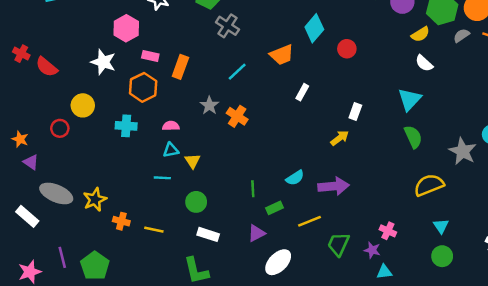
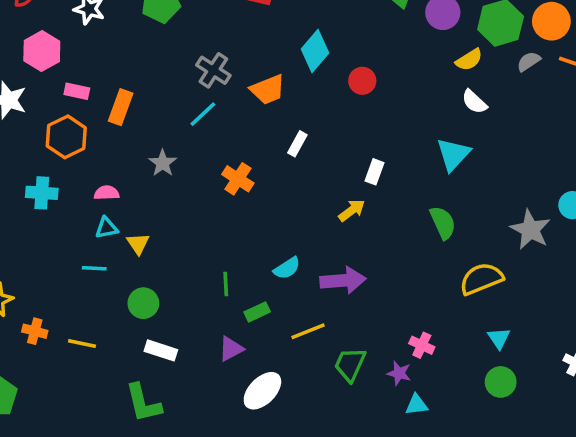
gray cross: (227, 26) -> (213, 70), moved
orange cross: (237, 116) -> (238, 179), moved
green semicircle: (413, 137) -> (443, 223), moved

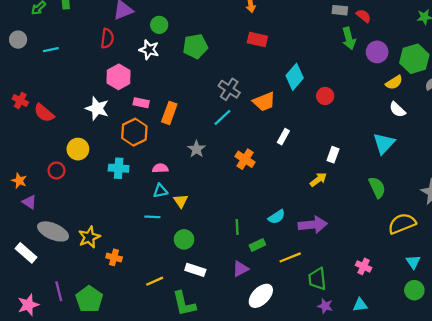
yellow line: (82, 343) -> (155, 281), moved, turned -36
green trapezoid: (350, 364) -> (317, 279), turned -30
purple star: (399, 373) -> (325, 306), moved

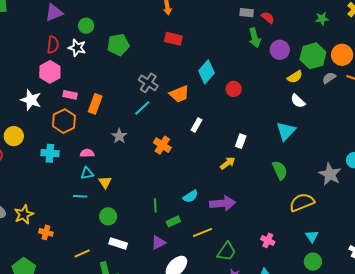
red semicircle: (107, 38) -> (53, 45), moved
green trapezoid: (317, 279) -> (227, 252), turned -140

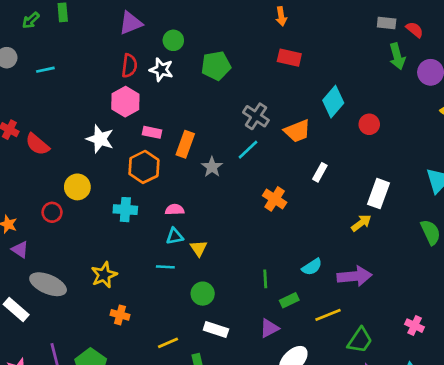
gray star: (119, 136) -> (212, 167), moved
white rectangle: (241, 141) -> (379, 194), size x1.5
yellow star: (24, 214) -> (104, 275), moved

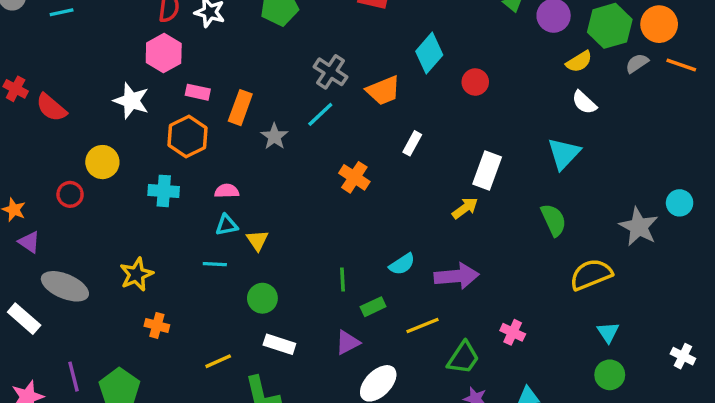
pink cross: (415, 326) -> (513, 332), moved

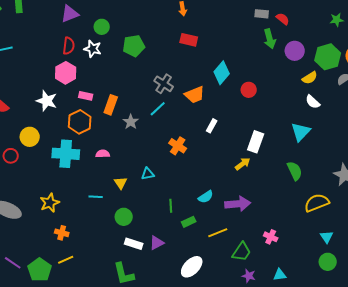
cyan cross: (164, 191) -> (66, 154), size x1.5
cyan triangle: (227, 225) -> (148, 174), moved
purple triangle: (348, 342) -> (157, 243), moved
yellow line: (218, 361) -> (66, 260), moved
purple line: (73, 377) -> (13, 263), turned -42

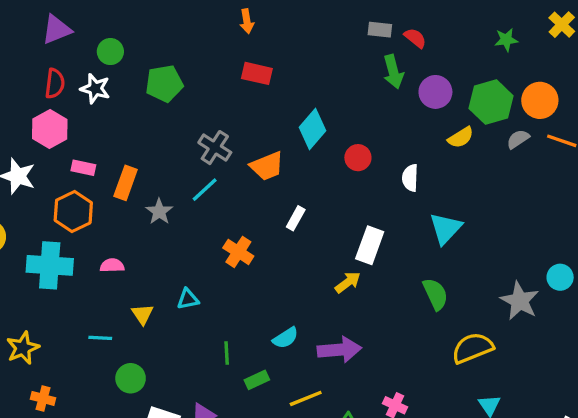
white semicircle: (313, 102) -> (410, 178), moved, turned 49
green circle: (124, 217) -> (131, 378), moved

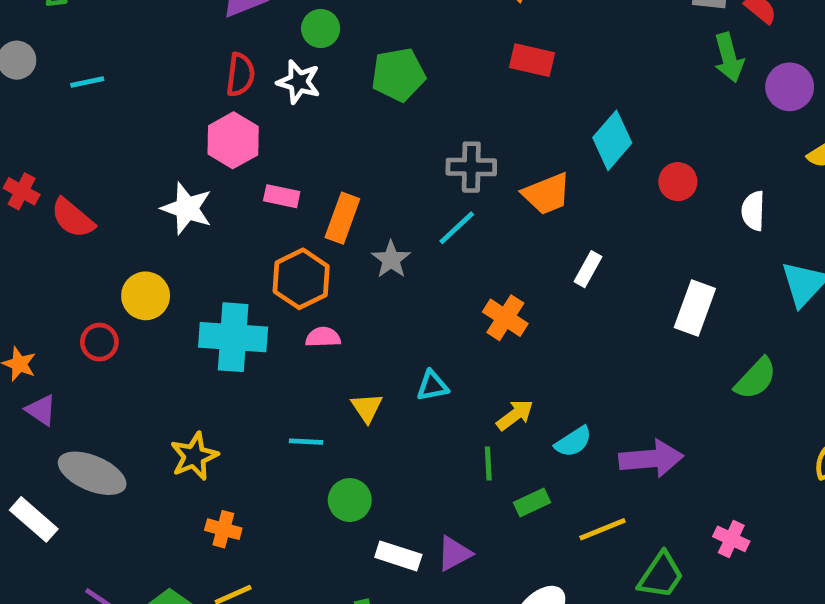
gray cross: (215, 148) -> (471, 167), turned -32
orange hexagon: (73, 212) -> (301, 279), moved
yellow arrow: (348, 282) -> (515, 415), moved
green semicircle: (435, 294) -> (756, 378), moved, turned 68

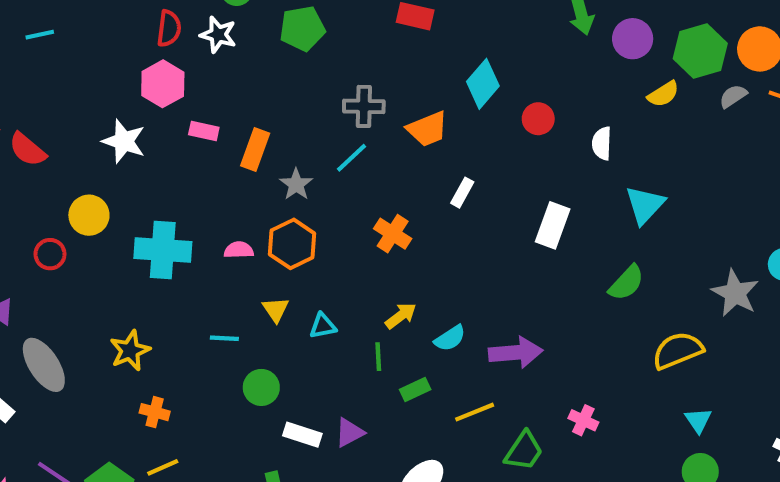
orange hexagon: (301, 279) -> (292, 244), moved
green semicircle: (756, 378) -> (626, 283), moved
cyan triangle: (432, 386) -> (323, 326), moved
gray ellipse: (92, 473) -> (44, 365), turned 34

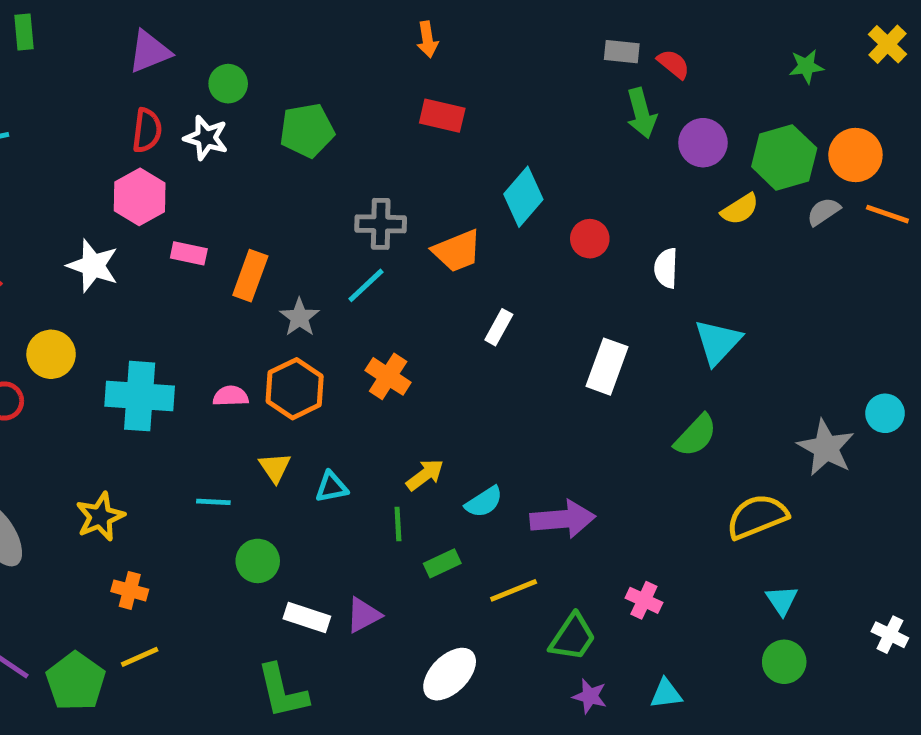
orange cross: (393, 234) -> (388, 376), moved

